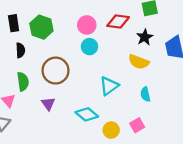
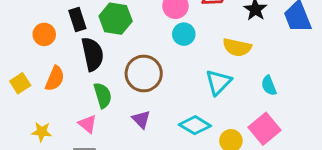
black semicircle: (20, 50) -> (93, 54), size x1.6
yellow semicircle: (139, 62) -> (237, 47), moved
pink square: (137, 125) -> (265, 129), size x1.5

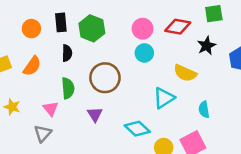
black semicircle: (93, 54) -> (67, 53), size x0.6

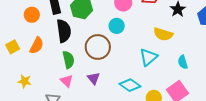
black semicircle: (67, 53) -> (64, 31), size x1.6
cyan circle: (144, 53) -> (117, 26), moved
pink triangle: (51, 109) -> (67, 81), moved

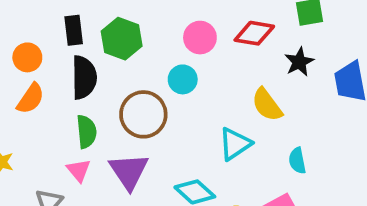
orange circle: (32, 15) -> (27, 57), moved
yellow semicircle: (163, 34) -> (267, 105), turned 30
purple triangle: (94, 78) -> (129, 171), size x1.6

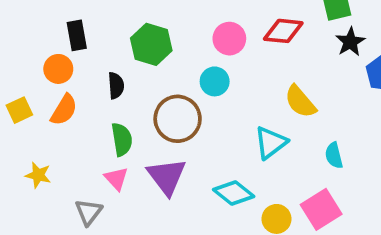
black rectangle: (74, 30) -> (77, 35), moved
black star: (299, 62) -> (350, 42), moved
black semicircle: (84, 77) -> (116, 85), size x0.6

